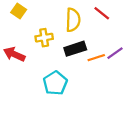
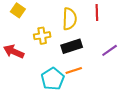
red line: (102, 13) -> (97, 13), turned 49
orange line: (96, 58) -> (74, 70), moved

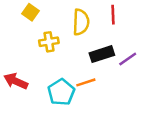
yellow square: (18, 10) -> (30, 12), moved
black rectangle: (72, 46) -> (102, 54), moved
red arrow: (14, 51) -> (16, 81), moved

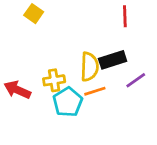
yellow semicircle: (81, 22) -> (89, 67), moved
yellow cross: (49, 42) -> (54, 80), moved
purple line: (128, 59) -> (136, 80), moved

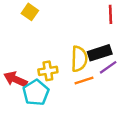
purple line: (136, 80) -> (108, 67), moved
cyan pentagon: (68, 102) -> (36, 93), moved

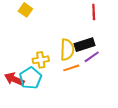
red arrow: (15, 79) -> (14, 79), moved

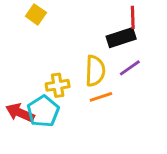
black rectangle: (85, 45) -> (121, 38), moved
purple line: (92, 57) -> (130, 68), moved

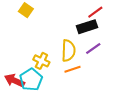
red line: (133, 17) -> (95, 12), turned 56
yellow cross: (58, 85) -> (41, 61), turned 35

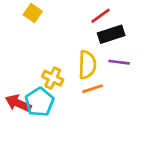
red line: (95, 12) -> (100, 16), moved
purple line: (93, 48) -> (119, 62), turned 42

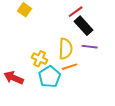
black rectangle: (111, 34) -> (84, 26), turned 66
cyan pentagon: (39, 102) -> (50, 77), moved

